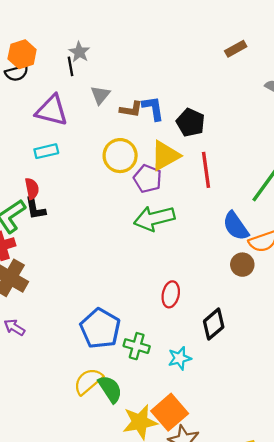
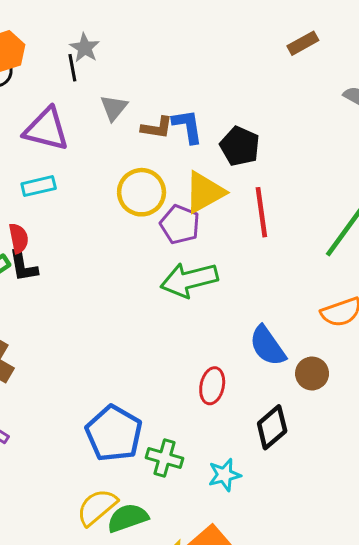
blue semicircle: (236, 226) -> (267, 346), moved
brown circle: (242, 265) -> (312, 373), moved
green semicircle: (110, 389) -> (128, 518), turned -76

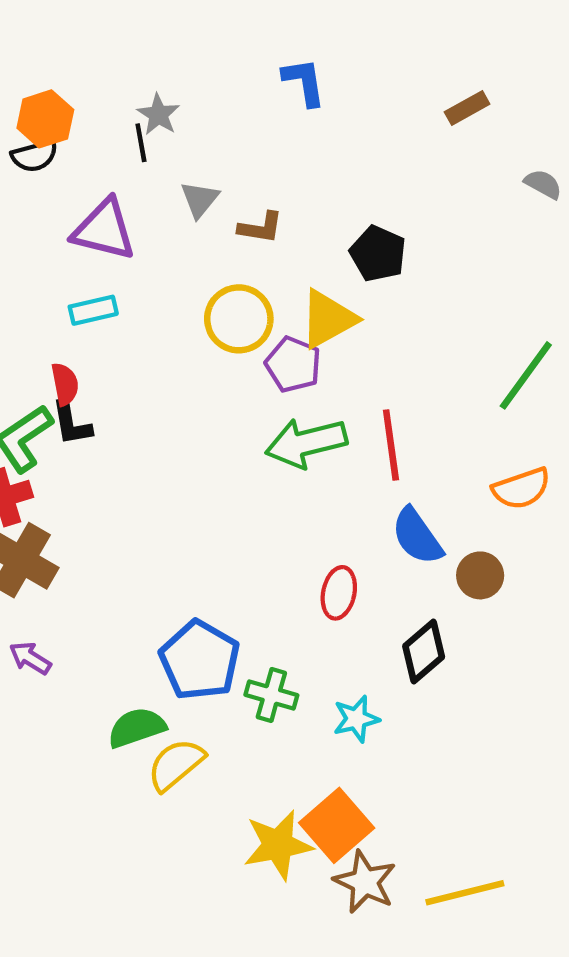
blue L-shape: (188, 126) -> (304, 82), moved
red line: (261, 212) -> (391, 445), moved
green semicircle: (128, 518) -> (137, 728), moved

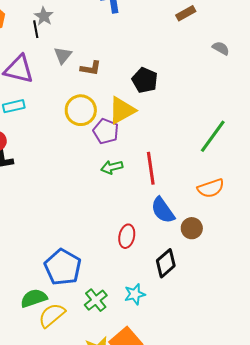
green arrow: (306, 443) -> (112, 167), size x0.6
green cross: (271, 695) -> (96, 300), moved, turned 35

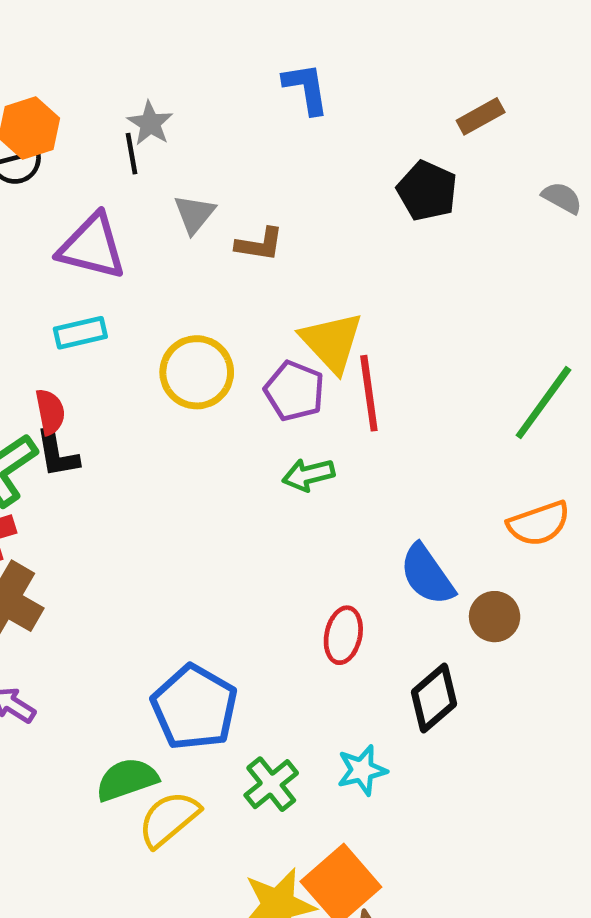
black pentagon: (145, 80) -> (427, 191), moved
yellow circle: (81, 110) -> (197, 372), moved
yellow triangle: (122, 110) -> (332, 342), turned -44
red line: (151, 168) -> (369, 393), moved

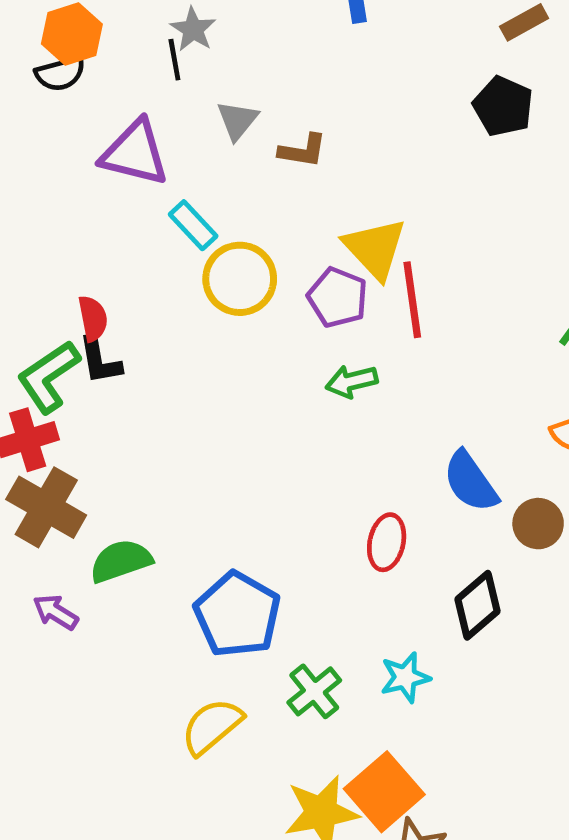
black pentagon: (427, 191) -> (503, 106), moved
cyan rectangle: (80, 333) -> (193, 225), moved, turned 60
green semicircle: (127, 779) -> (121, 561), moved

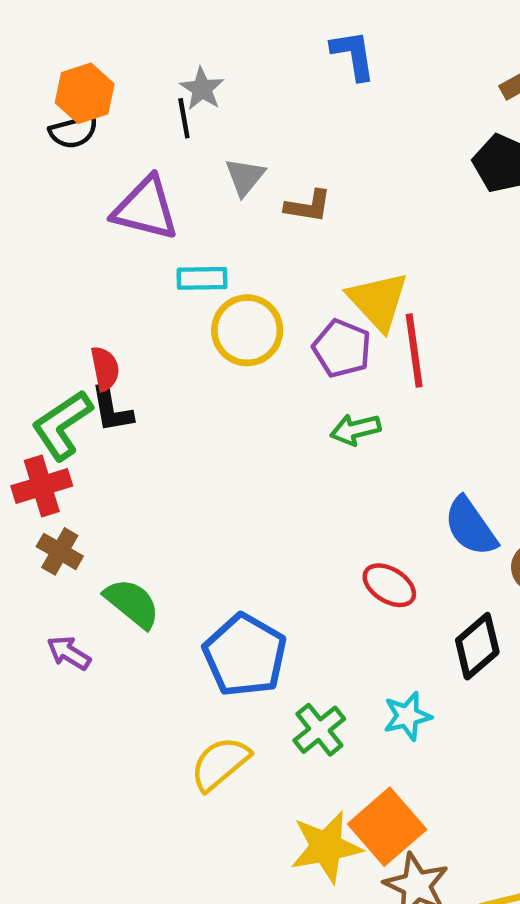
cyan rectangle: (193, 225) -> (202, 278), turned -48
brown cross: (46, 507) -> (60, 551), size x0.6
red ellipse: (387, 542) -> (389, 585), turned -70
green semicircle: (121, 561) -> (132, 603), turned 58

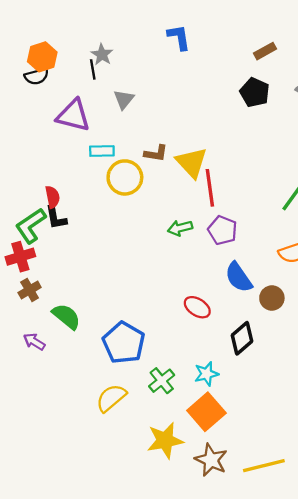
brown L-shape: (308, 206) -> (156, 153), moved
purple pentagon: (342, 348) -> (223, 230), moved
brown cross: (60, 551) -> (30, 290), turned 30
orange square: (387, 827) -> (206, 412), moved

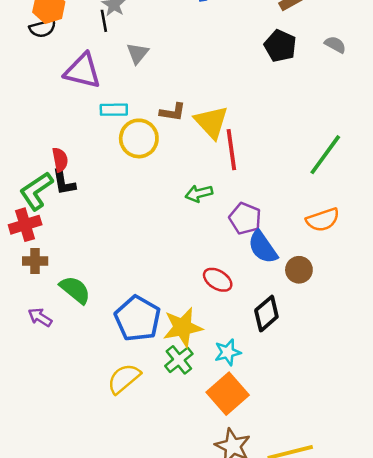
purple pentagon: (223, 230) -> (245, 218), moved
brown cross: (30, 290) -> (35, 261), turned 30
yellow star: (165, 440) -> (183, 327), moved

